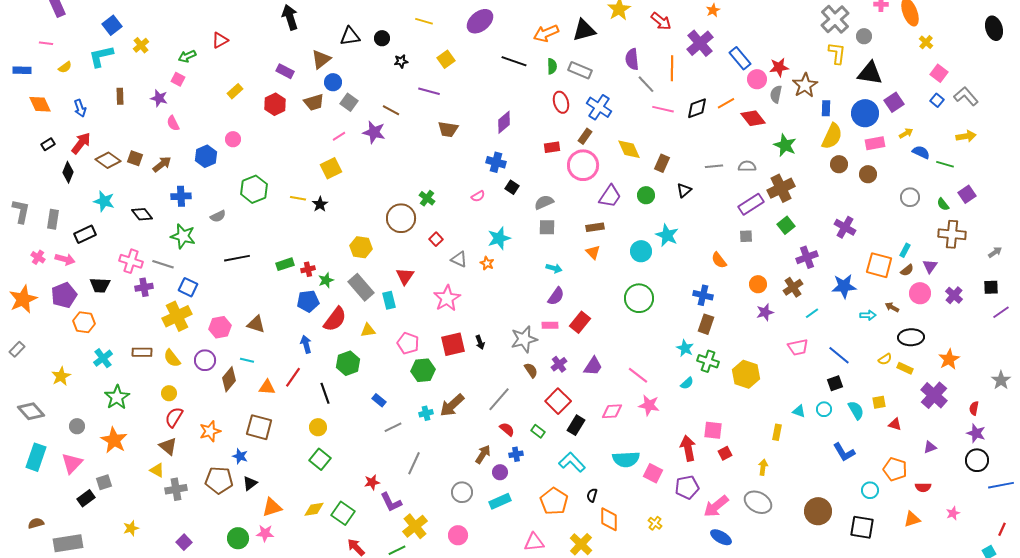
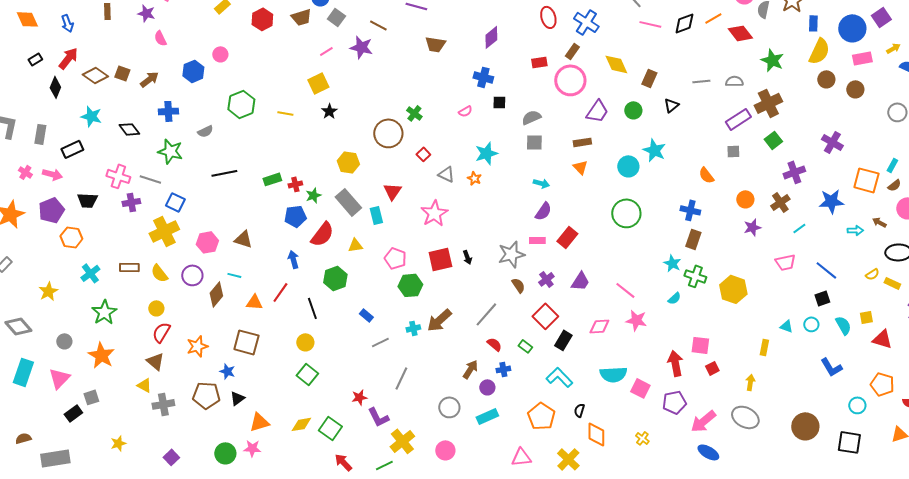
black square: (512, 187) -> (499, 102), turned -32
black star: (320, 204) -> (329, 111), moved
red triangle: (895, 424) -> (882, 339), size x1.5

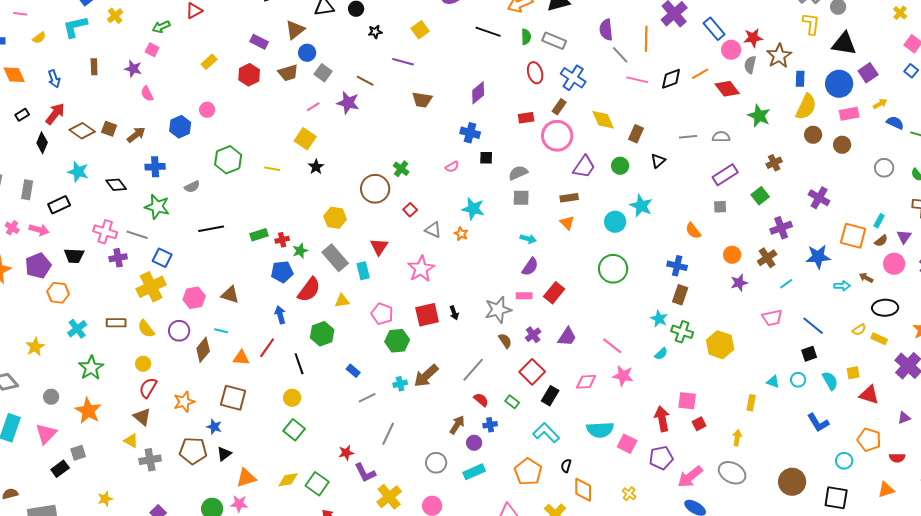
yellow square: (318, 83) -> (305, 139), turned -30
brown cross: (768, 103) -> (774, 163), moved, size x0.6
cyan star: (486, 153) -> (473, 209), turned 30

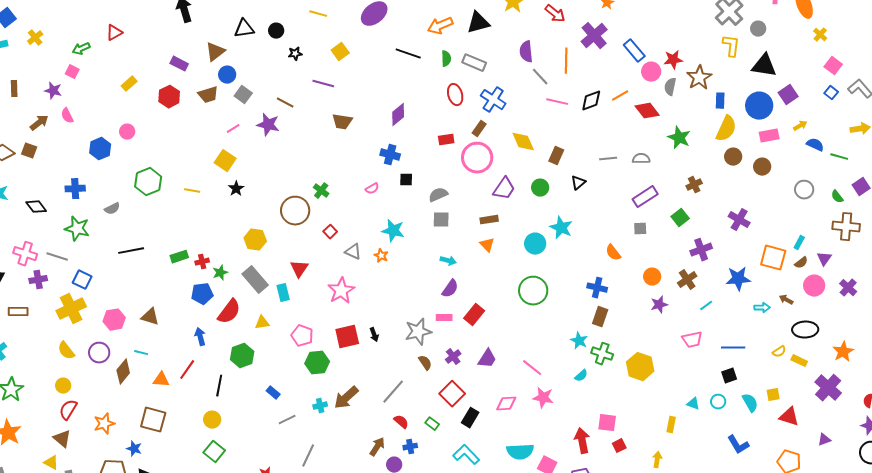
brown arrow: (136, 135) -> (39, 123), moved
brown rectangle: (116, 323) -> (18, 312), moved
blue line: (813, 326) -> (733, 348), turned -40
black line: (299, 364) -> (219, 386), turned 30

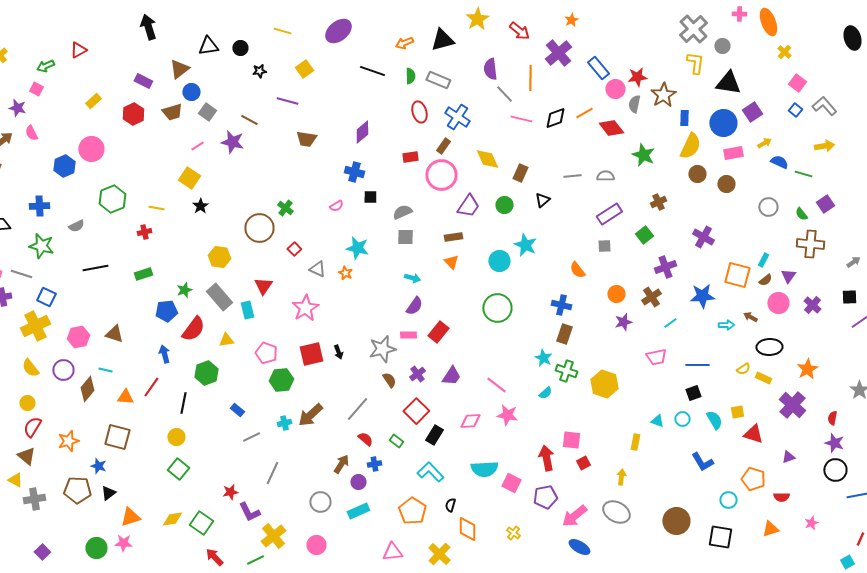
orange arrow: (440, 26) -> (404, 43), size x0.7
pink circle: (127, 132) -> (91, 149), size x1.6
red cross: (202, 262) -> (144, 232), moved

